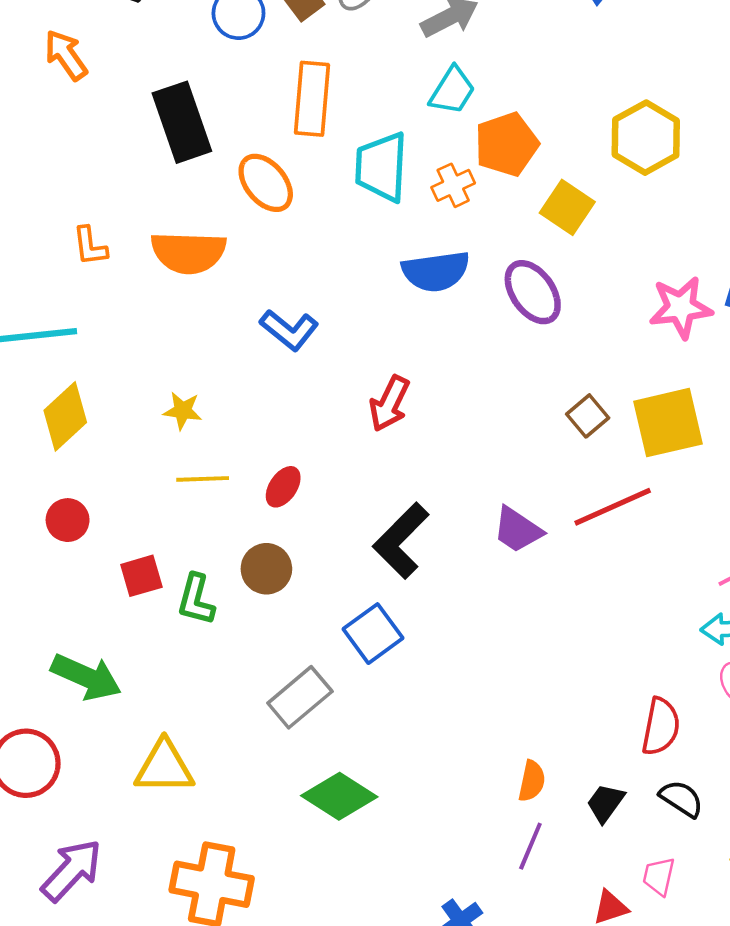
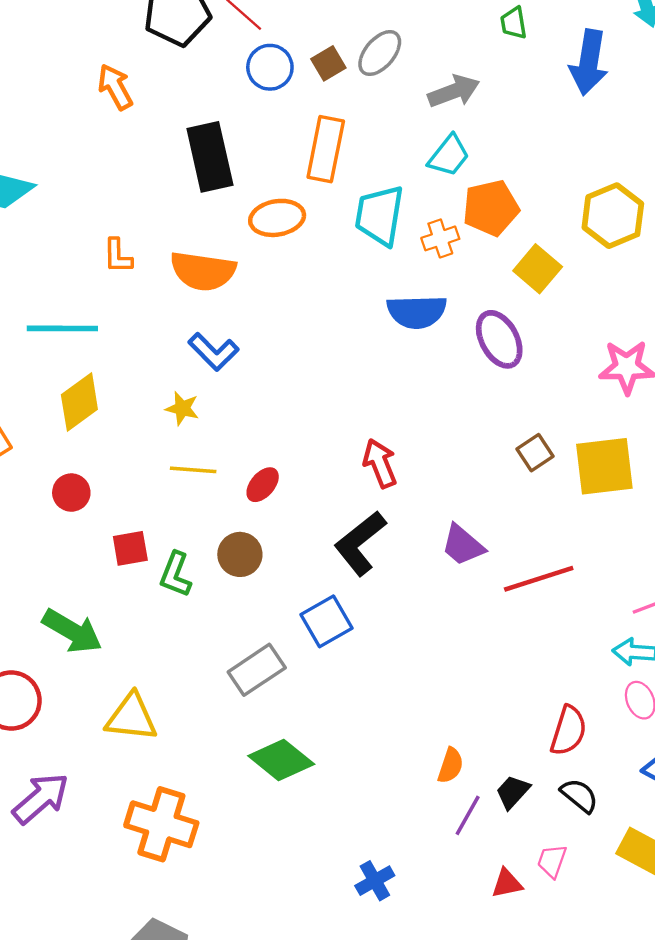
orange ellipse: (266, 183) -> (277, 218), turned -66
blue L-shape: (289, 330) -> (213, 352), moved
red arrow: (389, 404) -> (380, 463), moved, turned 126
red line: (613, 507) -> (539, 579), moved
purple line: (530, 846) -> (468, 815), moved

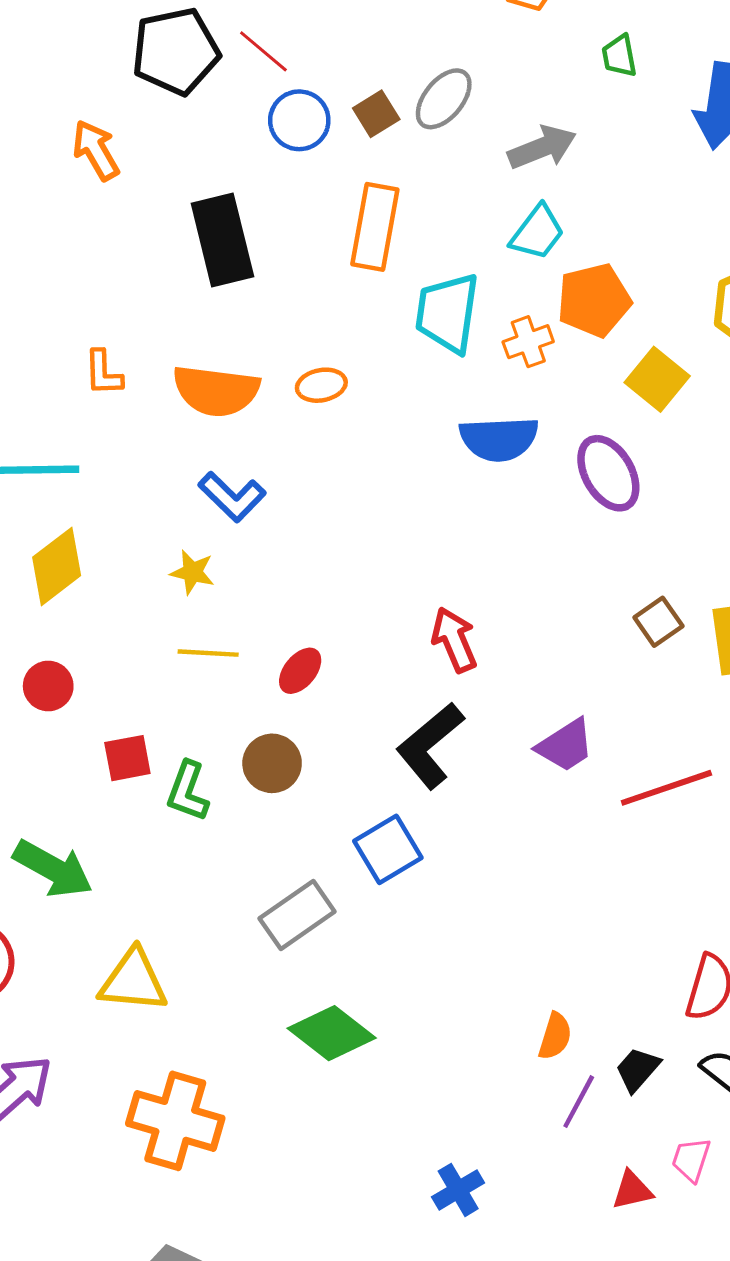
orange ellipse: (277, 218) -> (321, 385), moved, size x0.7
purple trapezoid: (463, 545) -> (565, 745), turned -72

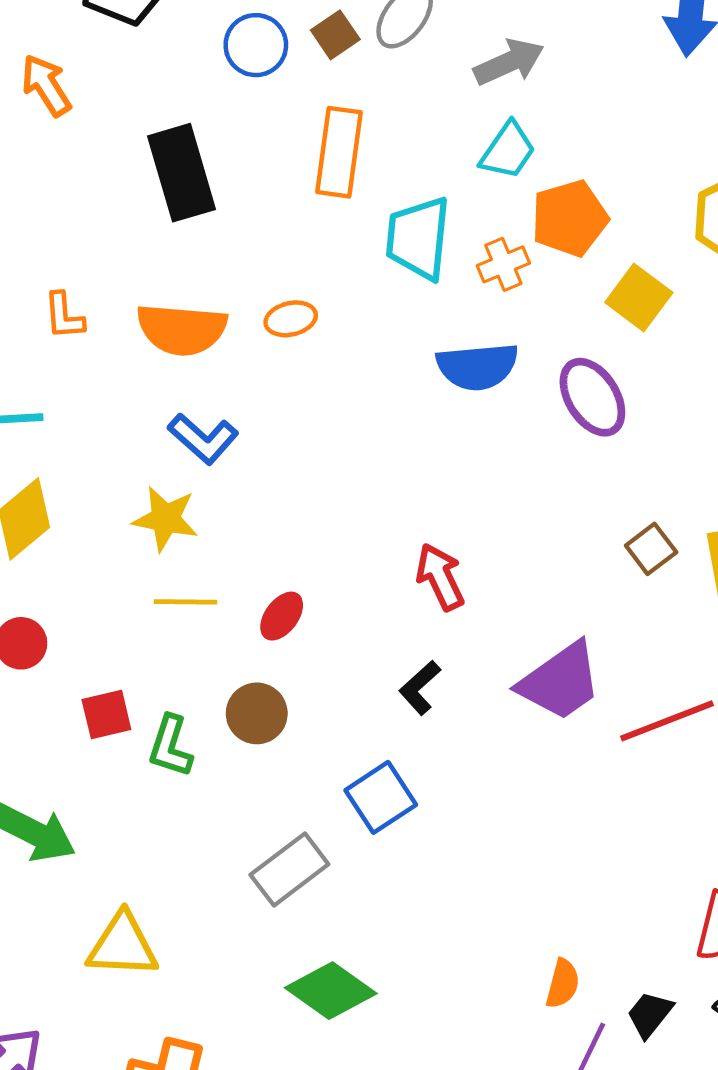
yellow star: (192, 572) -> (165, 519), size x1.4
black L-shape: (430, 745) -> (420, 688), size x0.6
purple trapezoid: (565, 745) -> (560, 681), size x1.4

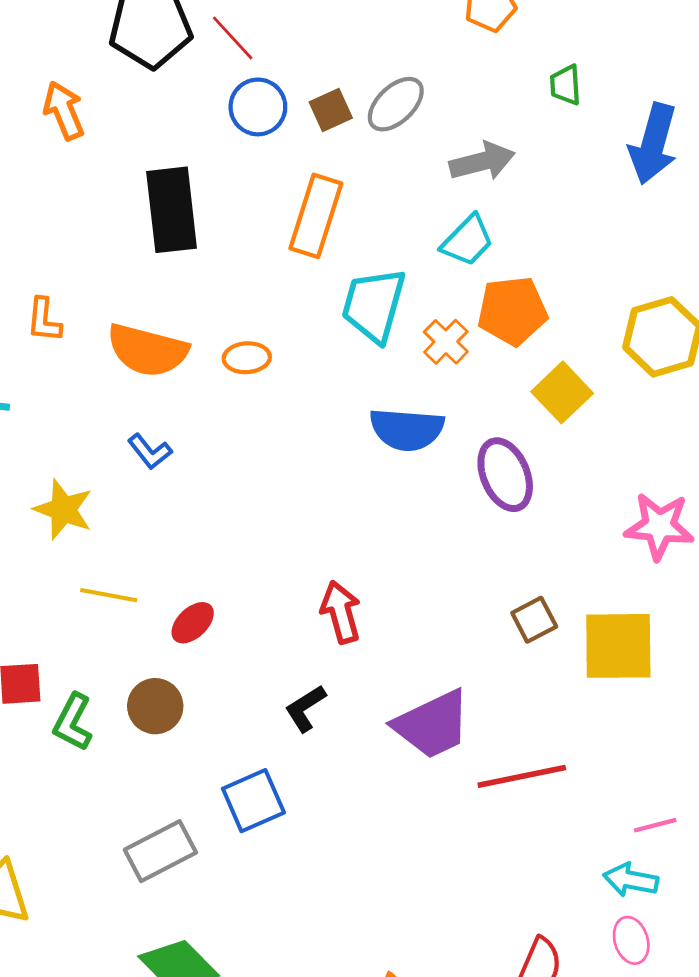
orange cross: (503, 264) -> (446, 342), turned -33
blue L-shape: (203, 439) -> (150, 452), size x0.7
yellow star: (165, 519) -> (63, 509), moved

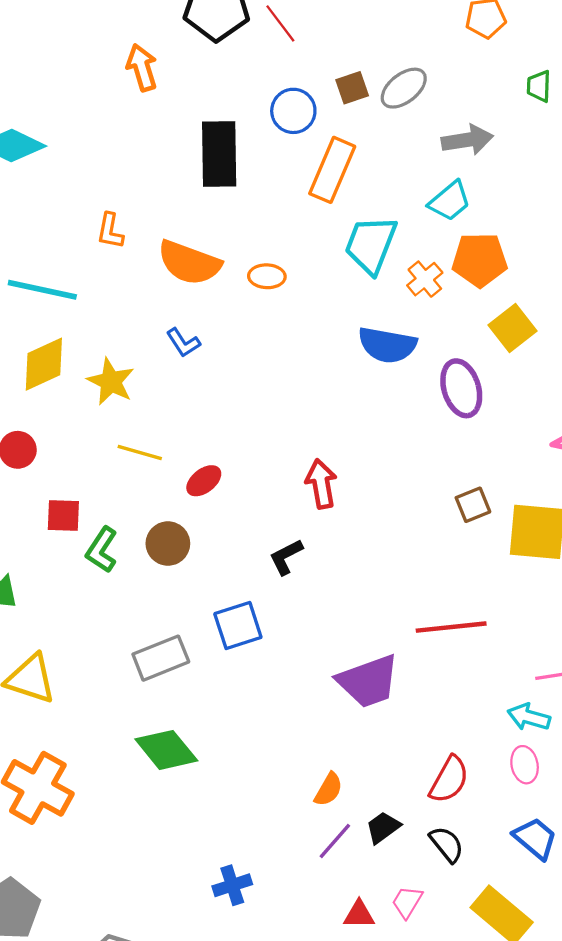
blue circle: (258, 107) -> (293, 111), moved
purple trapezoid: (432, 724) -> (368, 681), moved

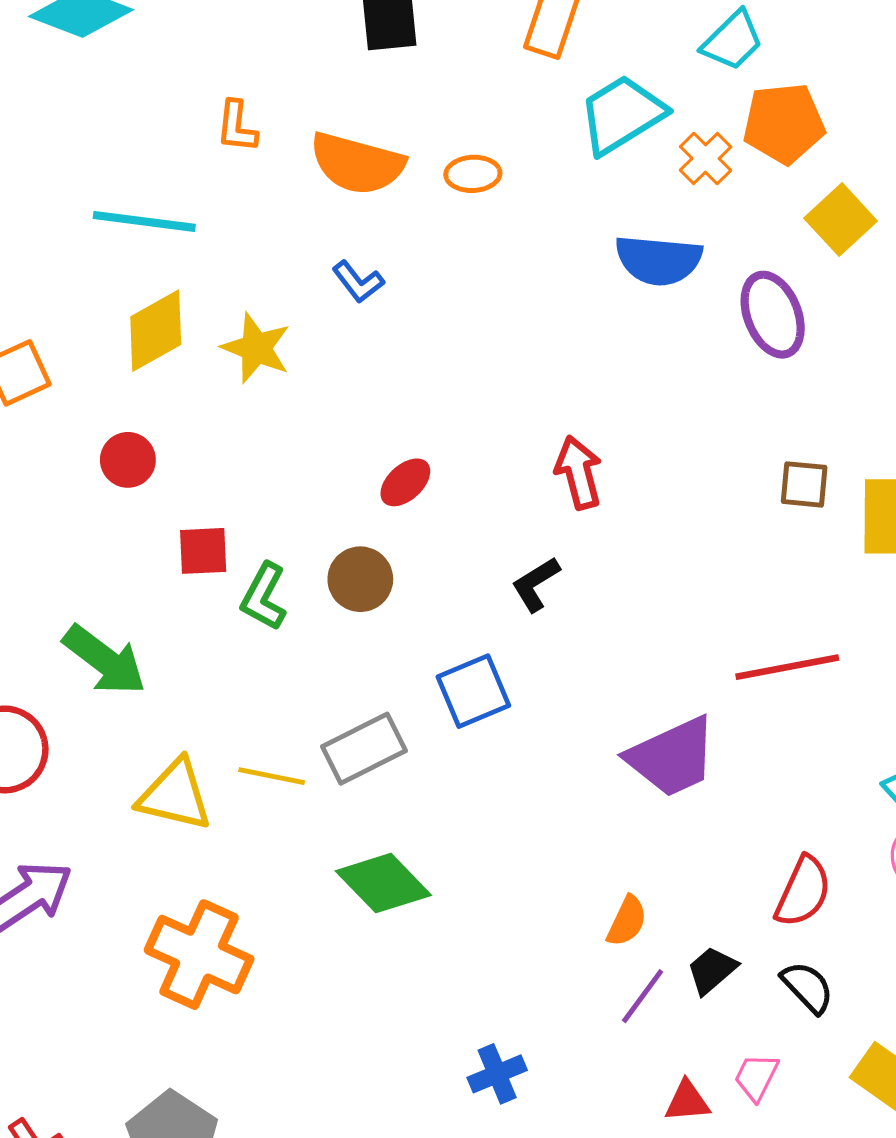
cyan trapezoid: (371, 245) -> (622, 114), turned 42
yellow line: (140, 453) -> (272, 776), moved
brown square: (473, 505) -> (804, 484), turned 32

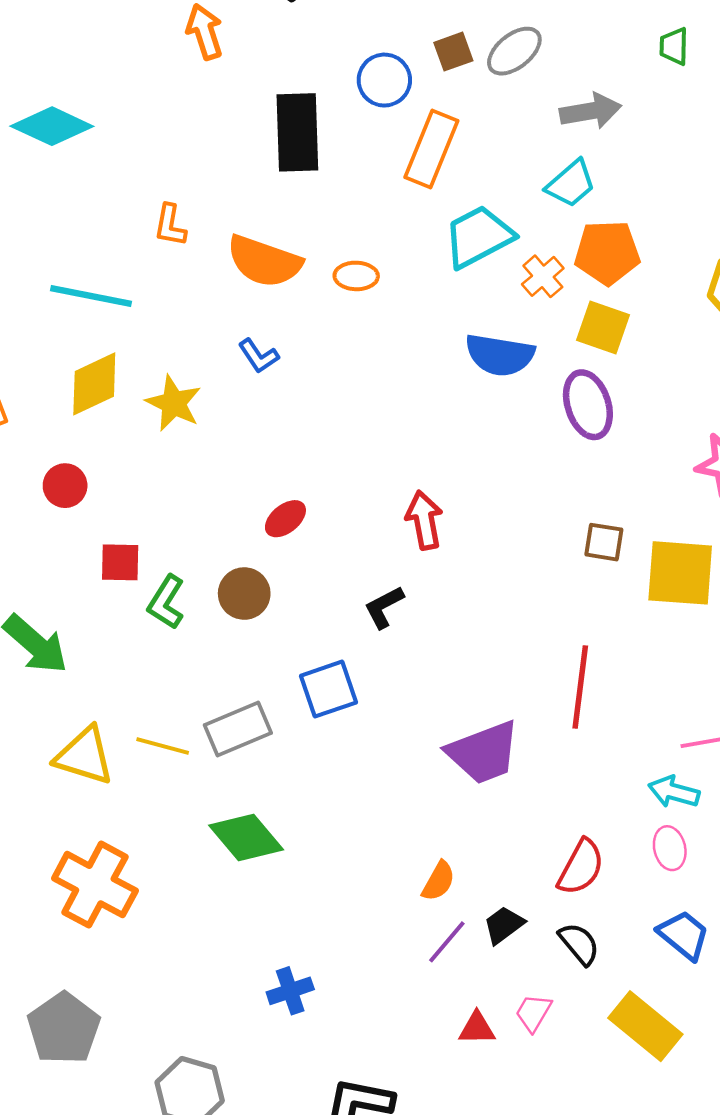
yellow square: (841, 220) -> (603, 327), moved, turned -32
red line: (787, 667) -> (580, 687), turned -76
blue cross: (497, 1074) -> (290, 991), moved

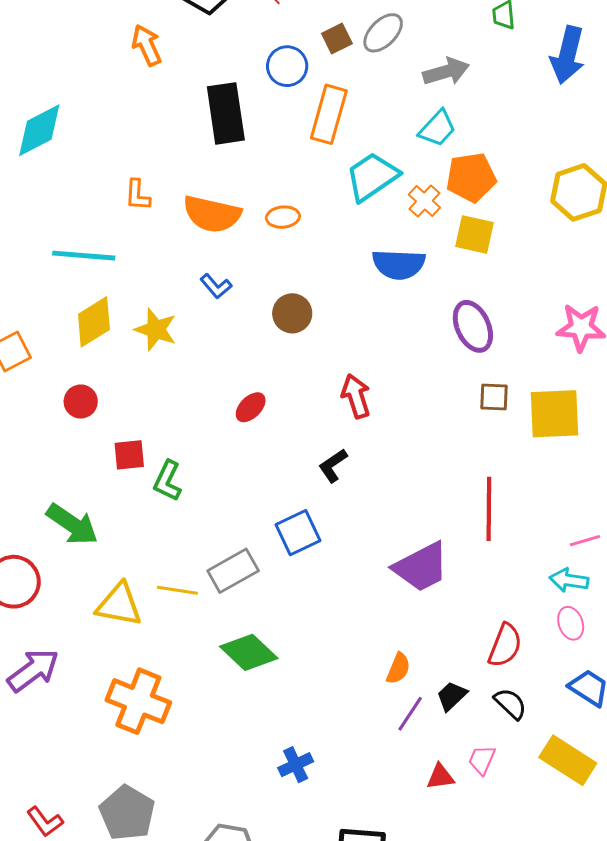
cyan diamond: (52, 126) -> (39, 130), turned -46
purple ellipse: (588, 405) -> (473, 326), moved
brown circle: (244, 594) -> (292, 313), moved

